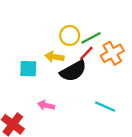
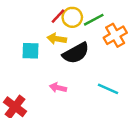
red line: (86, 53) -> (58, 16), moved
pink arrow: (46, 105) -> (58, 88), moved

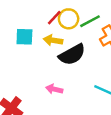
cyan square: (31, 51) -> (24, 37), moved

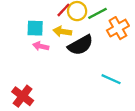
pink arrow: (54, 89) -> (41, 46), moved

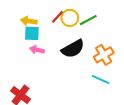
orange cross: (118, 28) -> (104, 55), moved
yellow arrow: (62, 31) -> (29, 21), moved

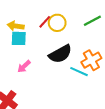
green line: (88, 20) -> (92, 21), moved
pink arrow: (37, 50) -> (24, 66), moved, turned -56
cyan line: (101, 80) -> (79, 72), moved

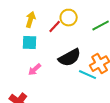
yellow circle: (57, 23) -> (69, 18), moved
yellow arrow: (16, 26) -> (31, 20), moved, turned 98

